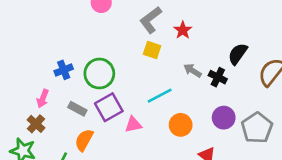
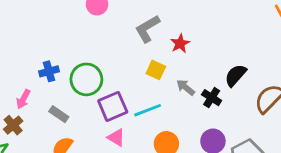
yellow square: (152, 50) -> (156, 70), moved
purple square: (109, 107) -> (113, 106), moved
pink triangle: (133, 125) -> (116, 138), turned 36

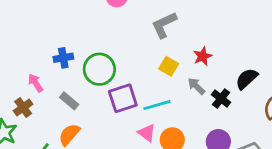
red star: (180, 43) -> (203, 56), moved
pink arrow: (23, 99) -> (35, 83), turned 114
pink triangle: (116, 138) -> (147, 133), moved

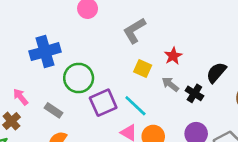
blue cross: (63, 58) -> (45, 52), moved, size x1.6
cyan line: (157, 105) -> (135, 106), turned 65

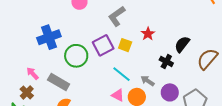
gray arrow: (170, 84) -> (148, 81), moved
purple square: (103, 103) -> (103, 45), moved
gray rectangle: (54, 110) -> (59, 82), size x1.5

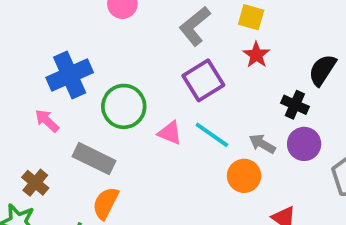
purple square: (103, 45) -> (203, 80), moved
yellow square: (125, 45) -> (251, 17), moved
pink arrow: (32, 73) -> (47, 121), moved
purple circle: (170, 92) -> (304, 144), moved
pink triangle: (118, 95) -> (170, 133), moved

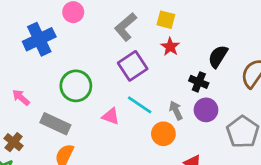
blue cross: (70, 75) -> (39, 39), moved
pink triangle: (170, 133) -> (111, 116), moved
gray arrow: (262, 144) -> (176, 110), turned 36

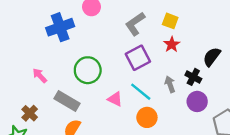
gray arrow: (176, 110) -> (170, 84), moved
orange circle: (163, 134) -> (147, 117), moved

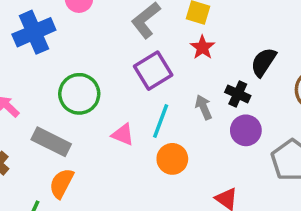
cyan line: (141, 92) -> (161, 121), turned 75

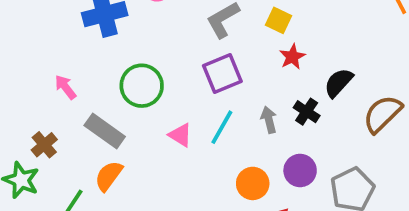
red star: (202, 47) -> (292, 57), moved
purple circle: (246, 130) -> (300, 170), moved
orange circle: (172, 159) -> (253, 183), moved

